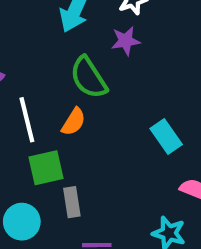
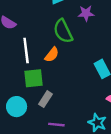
gray rectangle: (72, 202) -> (46, 99), turned 35

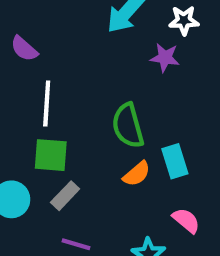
green semicircle: (63, 31) -> (128, 126), moved
orange semicircle: (52, 55) -> (137, 174), moved

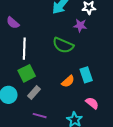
green semicircle: (128, 126) -> (63, 45), moved, turned -50
green square: (51, 155) -> (27, 73), turned -30

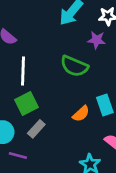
purple line: (40, 116) -> (18, 156), moved

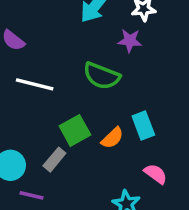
white line: (23, 71) -> (35, 84), turned -76
green square: (26, 103) -> (75, 130), moved

